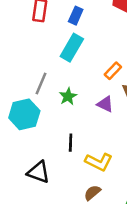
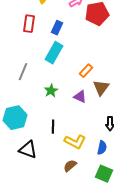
gray line: (41, 84) -> (23, 72), moved
cyan hexagon: (24, 114) -> (15, 118), moved

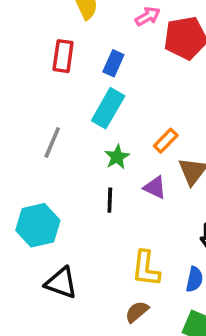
green star: (51, 91) -> (117, 157), moved
black line: (53, 127) -> (110, 200), moved
yellow L-shape: (75, 142) -> (146, 268), turned 70

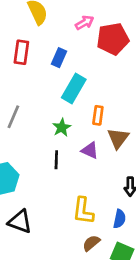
cyan rectangle: (108, 108) -> (74, 89), moved
orange rectangle: (166, 141) -> (98, 115), turned -36
brown semicircle: (137, 312) -> (91, 243), moved

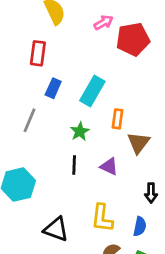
blue rectangle: (59, 58) -> (53, 88), moved
purple triangle: (90, 150) -> (109, 166), moved
black triangle: (20, 222) -> (56, 229), moved

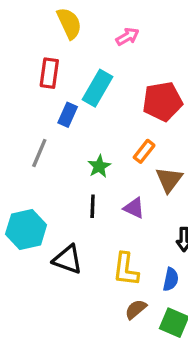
red pentagon: (133, 39) -> (162, 101), moved
cyan rectangle: (92, 91) -> (98, 88), moved
orange rectangle: (117, 119) -> (144, 151), turned 30
black triangle: (56, 229) -> (68, 259), moved

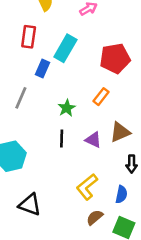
brown triangle: (169, 180) -> (120, 132), moved, turned 30
black triangle: (68, 259) -> (30, 205), moved
yellow L-shape: (126, 269) -> (87, 187), turned 44

